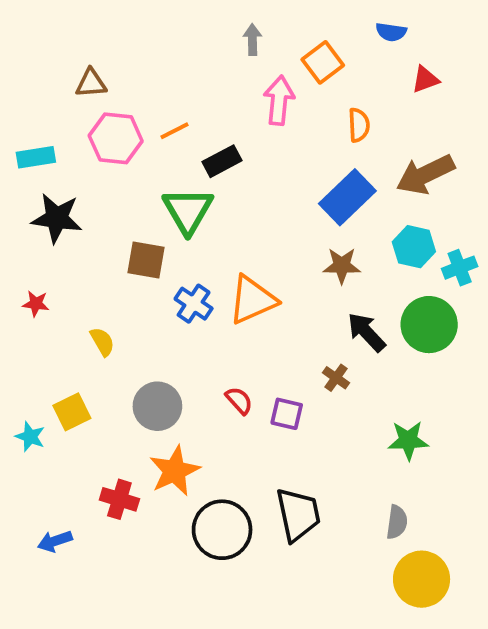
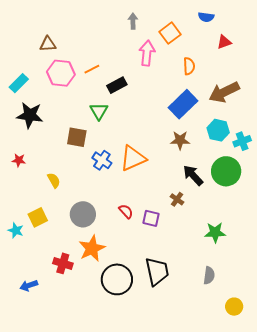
cyan rectangle: (36, 157) -> (19, 83), turned -36
green triangle: (188, 211) -> (99, 111), size x0.7
yellow circle: (422, 579) -> (234, 307), moved, size x0.6

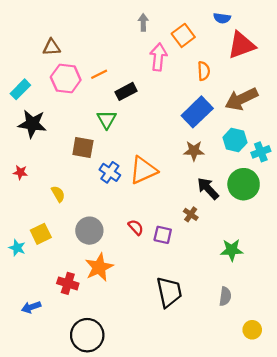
red triangle: (224, 42) -> (241, 45), size x1.8
black circle: (117, 279) -> (87, 335), moved

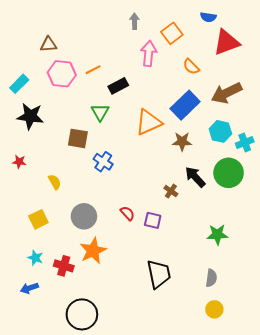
orange semicircle: (204, 71) -> (191, 67), turned 138
orange triangle: (143, 170) -> (149, 122), moved
brown cross: (191, 214) -> (171, 191), moved
cyan star: (17, 248) -> (35, 258), moved
yellow circle: (252, 330) -> (214, 309), moved

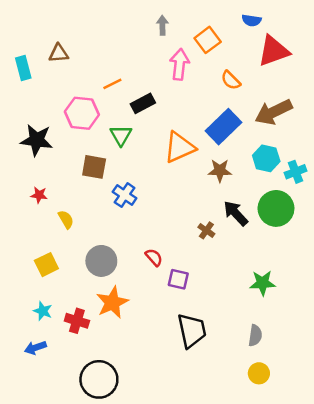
pink hexagon: (62, 74) -> (82, 113), moved
cyan rectangle: (19, 84) -> (23, 68), moved, turned -60
red star: (19, 162) -> (39, 195), moved
purple square: (153, 220) -> (178, 279), moved

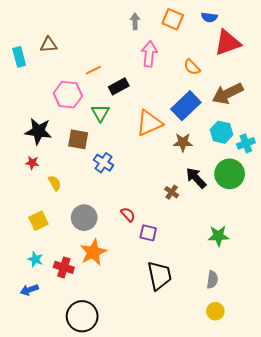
orange square: (208, 40) -> (173, 19), moved, turned -30
black star: (37, 140) -> (38, 131), moved

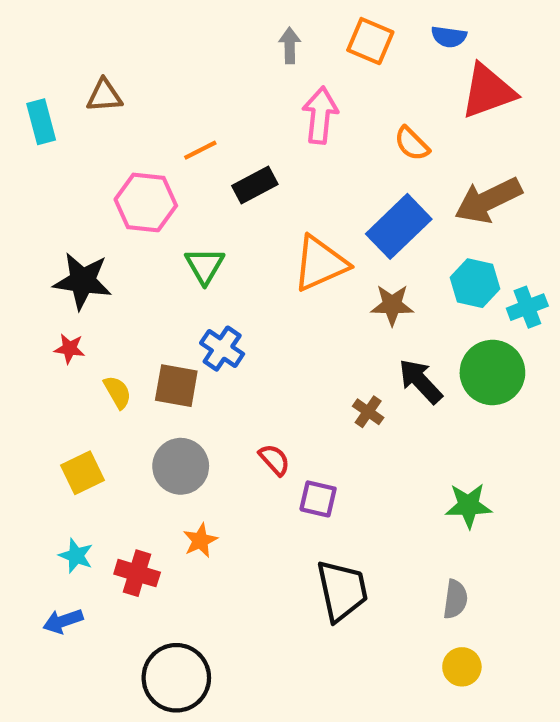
green triangle: (100, 113) -> (205, 266), moved
brown square: (78, 139) -> (176, 386), moved
orange star: (93, 252) -> (200, 540), size x0.6

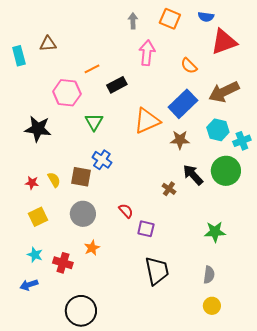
red star: (69, 349) -> (32, 183), moved

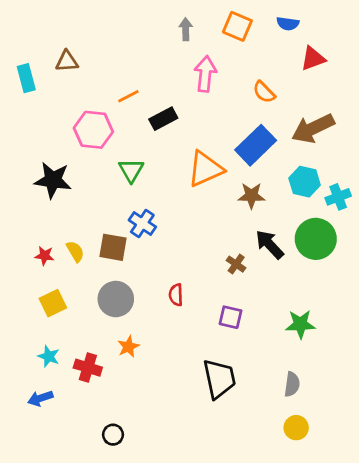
red triangle: (224, 42) -> (313, 59), size x0.7
red semicircle: (126, 211) -> (176, 295), turned -140
purple square: (146, 229) -> (230, 317), moved
black circle: (81, 311) -> (113, 435), size x0.5

